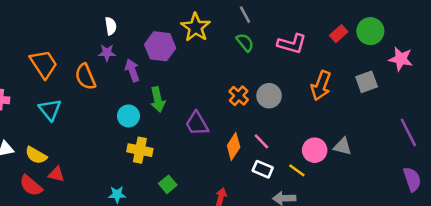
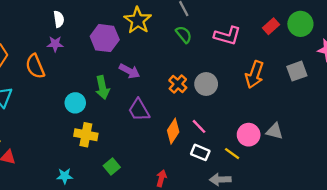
purple arrow: (132, 70) -> (129, 71), moved, turned 138

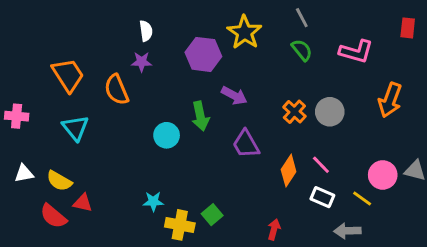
red rectangle: (271, 26) -> (408, 28), moved, turned -42
yellow cross: (86, 135) -> (180, 225), moved
cyan star: (65, 176) -> (153, 201), moved

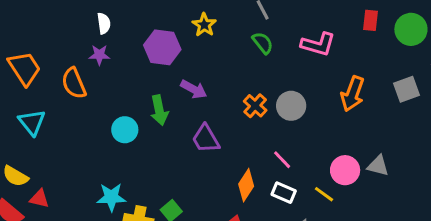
yellow star: (244, 32) -> (204, 25), size x0.7
orange diamond: (289, 171) -> (246, 185), moved
cyan star: (153, 201) -> (111, 197), size x1.4

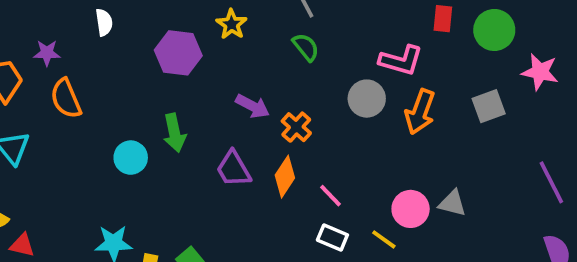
pink L-shape: (318, 44) -> (401, 60), moved
purple star: (99, 55) -> (47, 53), moved
purple arrow: (194, 89) -> (252, 106), moved
gray circle: (291, 106) -> (367, 99), moved
orange diamond: (246, 185) -> (285, 177), moved

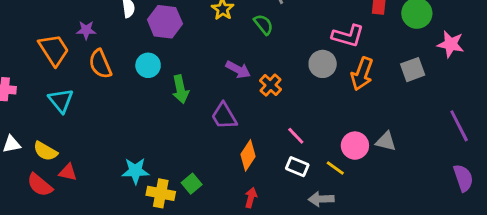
green semicircle: (306, 47) -> (263, 25), moved
purple hexagon: (178, 53) -> (165, 22), moved
cyan circle: (131, 158) -> (148, 65), moved
orange diamond: (285, 177) -> (248, 155), moved

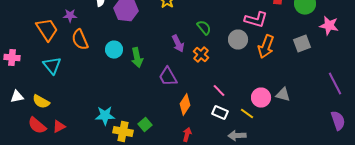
green semicircle: (263, 25) -> (204, 28), moved
cyan circle: (148, 65) -> (114, 50), moved
purple arrow: (238, 70) -> (178, 44), turned 36
red triangle: (68, 172) -> (59, 127), moved, turned -40

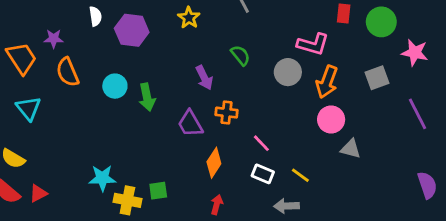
orange cross: (201, 55) -> (226, 113), moved, turned -35
purple line: (335, 84) -> (418, 114), moved
pink circle: (261, 98) -> (331, 120), moved
green square: (145, 125) -> (158, 191), turned 32

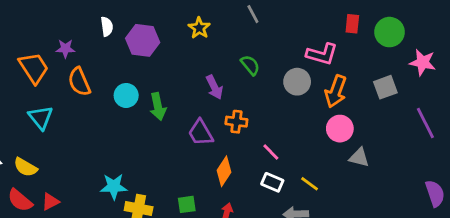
green square: (158, 191) -> (187, 204), moved

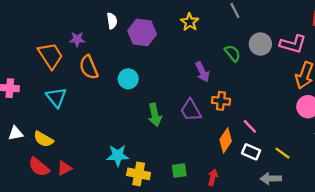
gray circle: (297, 82) -> (260, 44), moved
green arrow: (158, 107) -> (155, 115), moved
orange diamond: (224, 171) -> (226, 140), moved

